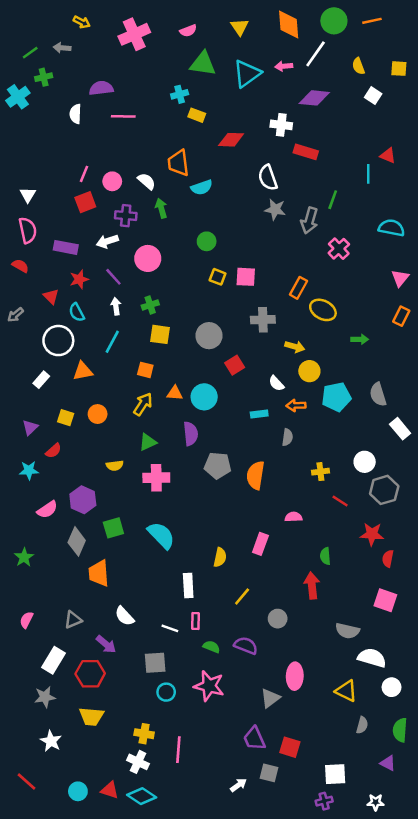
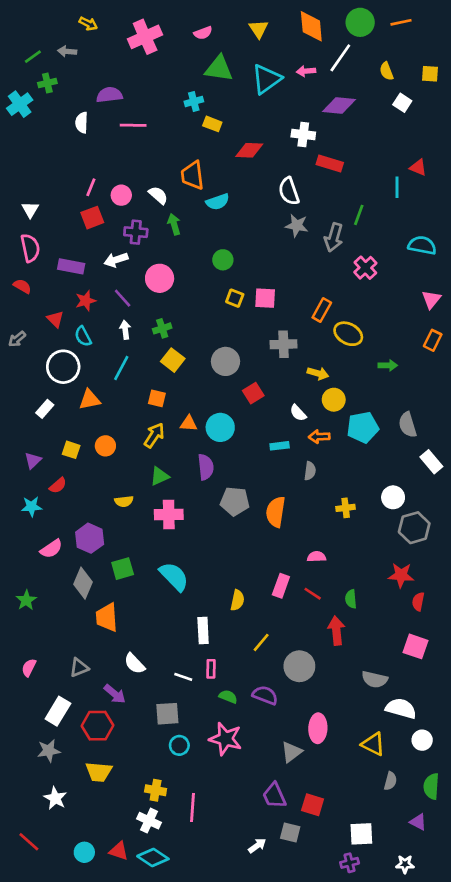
yellow square: (160, 334) -> (173, 360), turned 30
red line: (340, 501) -> (313, 594), moved
gray circle: (278, 619) -> (299, 666), size x1.5

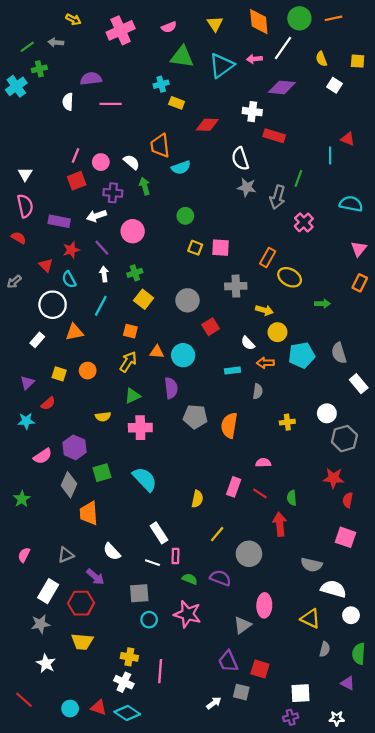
white rectangle: (203, 631) -> (159, 533), moved, turned -30

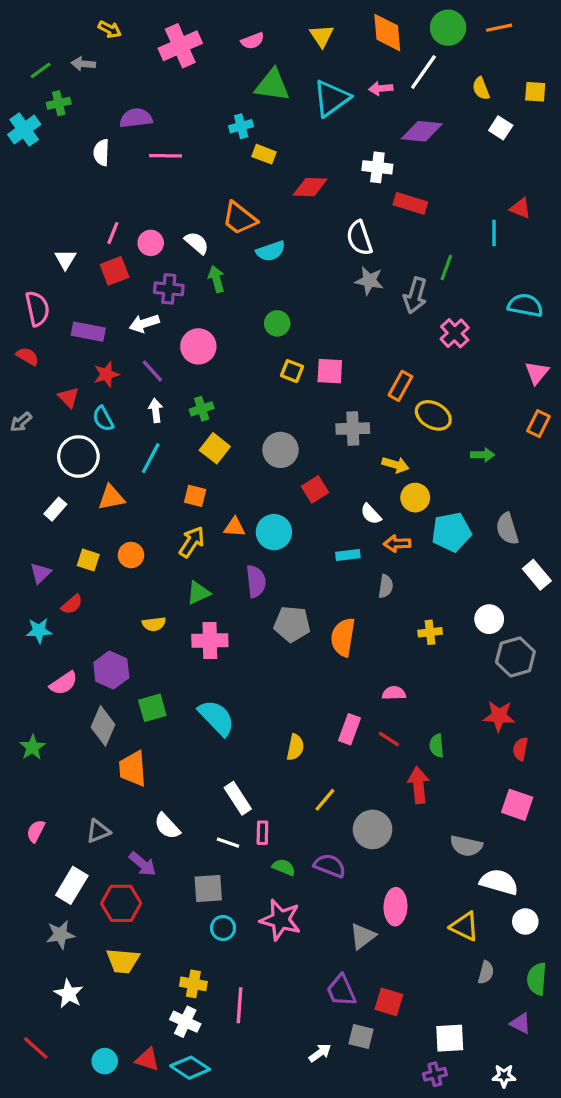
orange trapezoid: (160, 146) -> (239, 218), turned -45
white triangle: (25, 174) -> (65, 259), moved

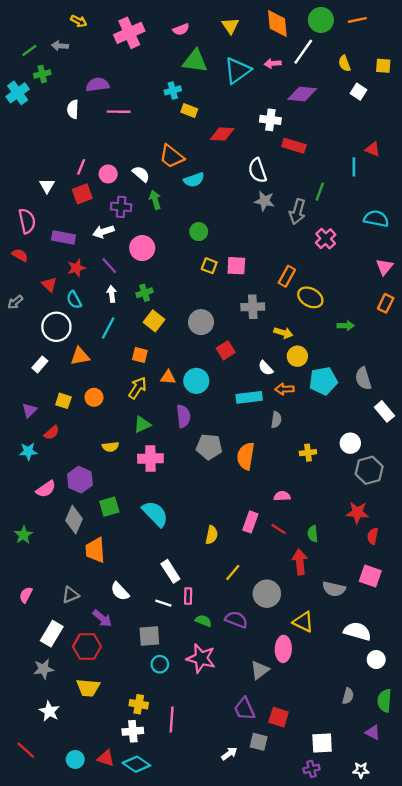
cyan rectangle: (348, 555) -> (249, 397), size x1.5
gray semicircle: (466, 846) -> (334, 589), moved
yellow triangle: (465, 926) -> (303, 622), moved
white cross: (185, 1022) -> (133, 731), turned -30

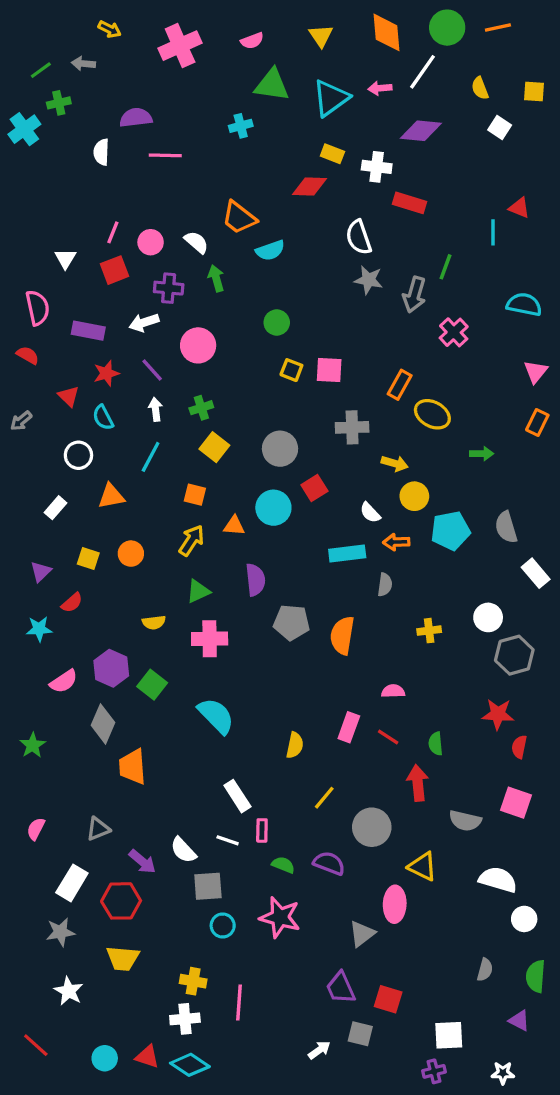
yellow rectangle: (189, 110) -> (332, 154), moved
white circle: (56, 327) -> (78, 455), size x0.7
cyan circle: (196, 381) -> (273, 508), moved
green square: (109, 507) -> (152, 685), moved, turned -36
white semicircle: (120, 591) -> (183, 850), moved

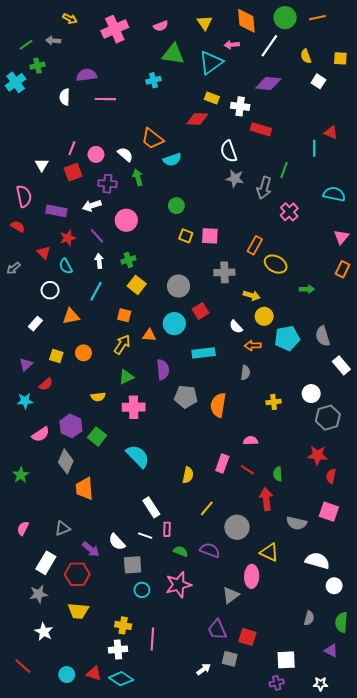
pink arrow: (380, 88) -> (232, 45), moved
cyan rectangle: (347, 554) -> (204, 353), moved
pink star: (280, 917) -> (178, 585), turned -30

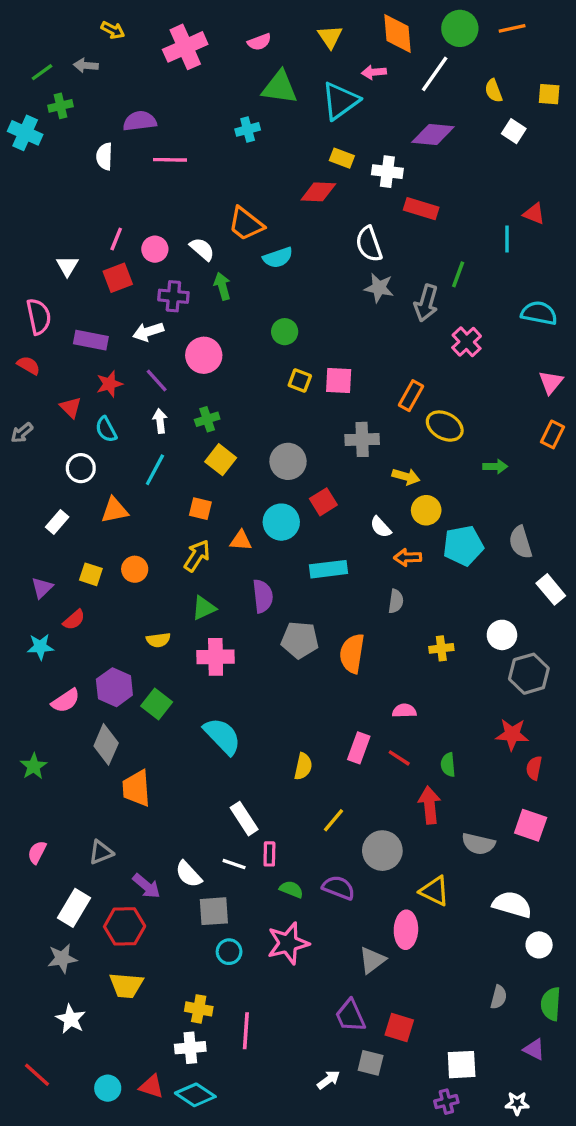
cyan cross: (16, 82) -> (25, 133), turned -30

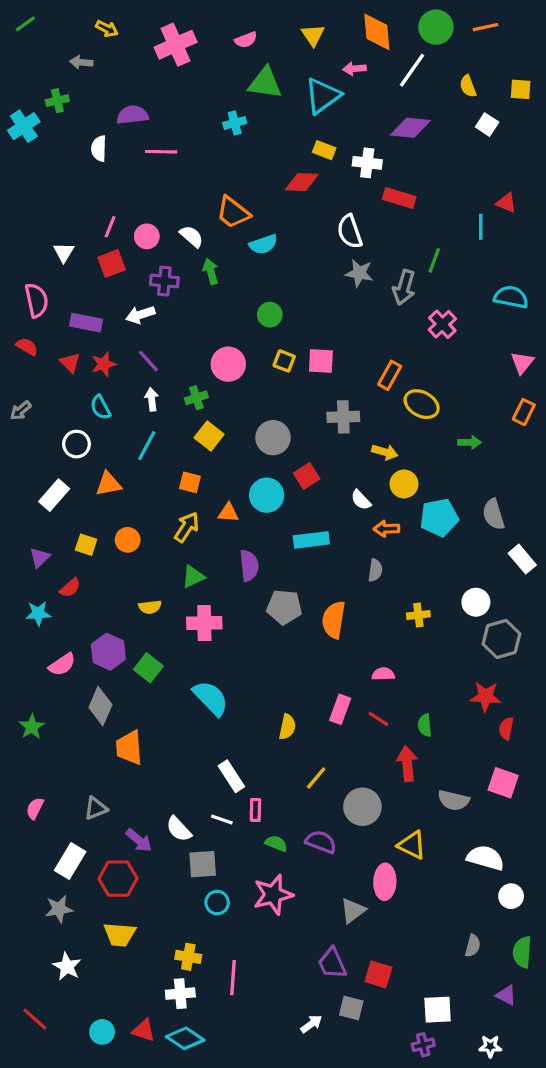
green line: (42, 72) -> (25, 24), moved
cyan cross: (25, 133) -> (24, 126), turned 32
pink circle: (204, 355) -> (228, 364), moved
red triangle: (71, 407) -> (70, 363), moved
white rectangle: (57, 522) -> (54, 495), size x1.4

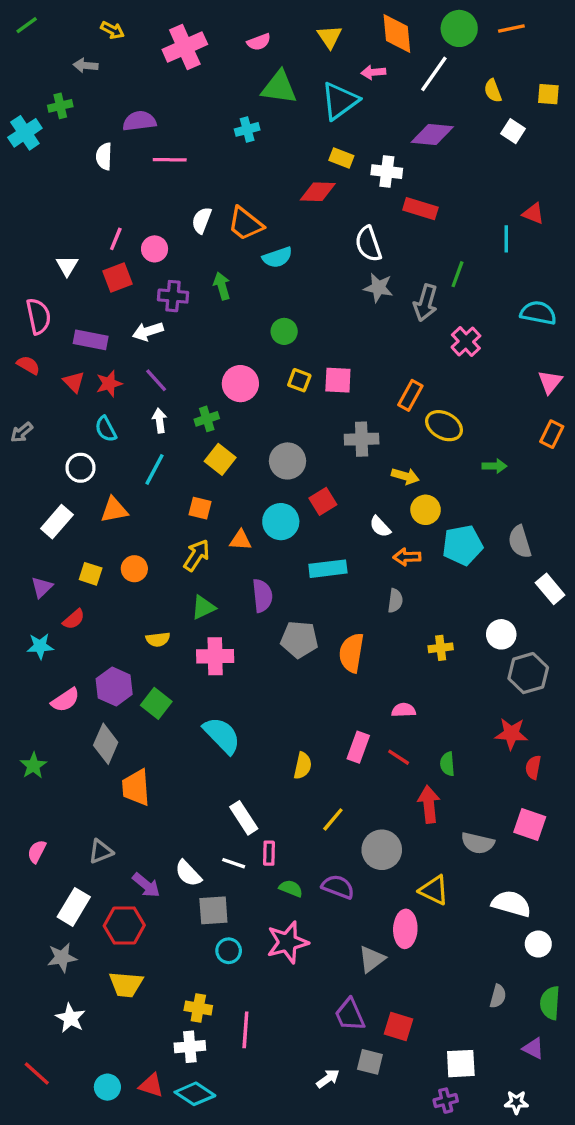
white semicircle: (192, 236) -> (202, 220), moved, turned -110

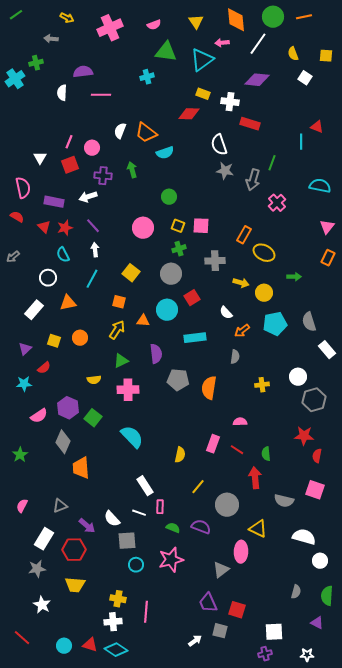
green cross: (207, 419) -> (179, 249), moved
yellow circle: (426, 510) -> (264, 293), moved
orange arrow: (407, 557) -> (242, 331), turned -35

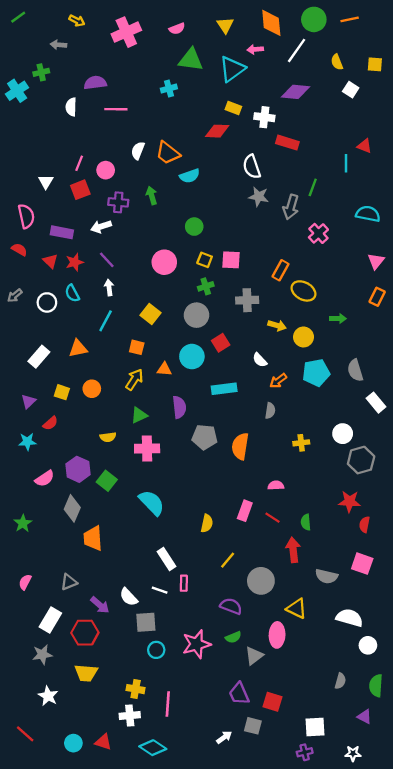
white circle: (48, 278) -> (47, 302), moved
green semicircle: (173, 528) -> (233, 637), moved, turned 136
cyan diamond: (116, 650) -> (153, 748), moved

